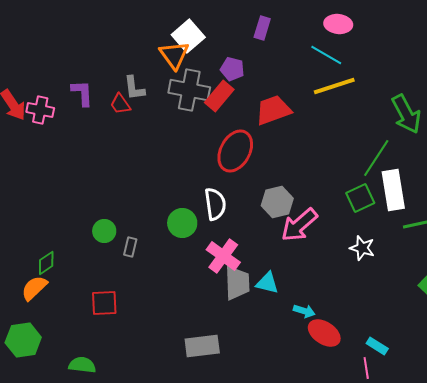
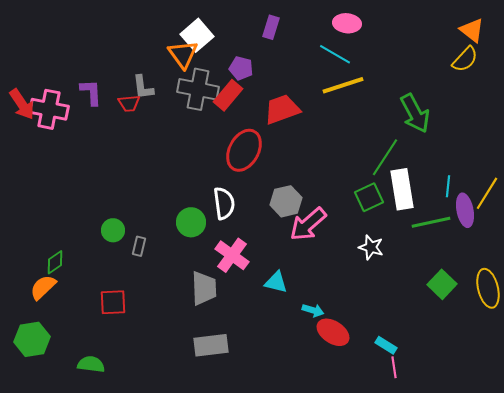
red trapezoid: (120, 104) -> (129, 103), turned -60
pink cross: (40, 110) -> (49, 109), size x1.4
gray trapezoid: (237, 283) -> (204, 288), moved
pink line: (366, 368) -> (394, 367), moved

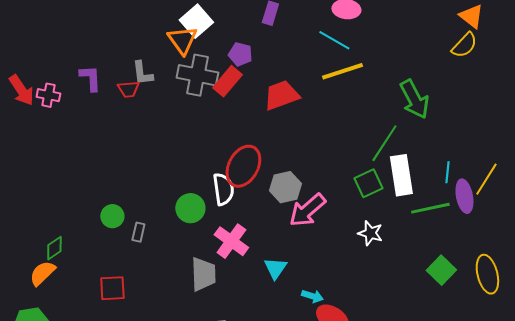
pink cross: (49, 109) -> (48, 95), size x0.6
red ellipse: (244, 150) -> (243, 166), moved
cyan triangle: (276, 282) -> (275, 268), turned 50

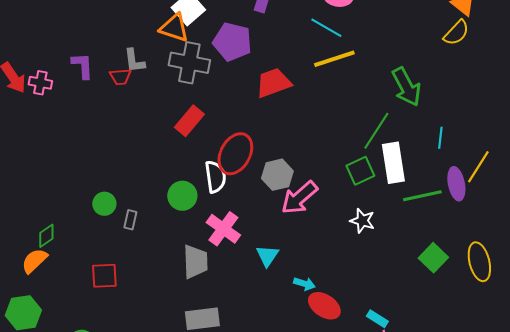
orange triangle: (182, 40) -> (174, 28), turned -36
purple pentagon: (240, 54) -> (232, 42), size x1.6
red rectangle: (227, 81) -> (189, 121), moved
cyan line: (447, 172) -> (440, 138), moved

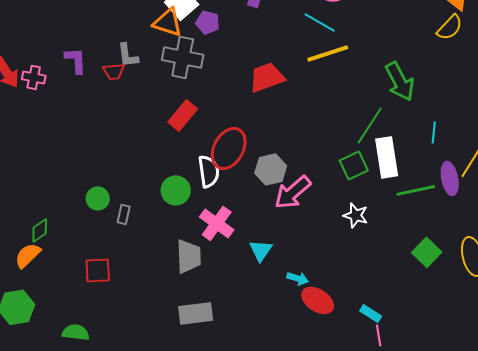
purple pentagon: (232, 42) -> (208, 22), moved, size x0.6

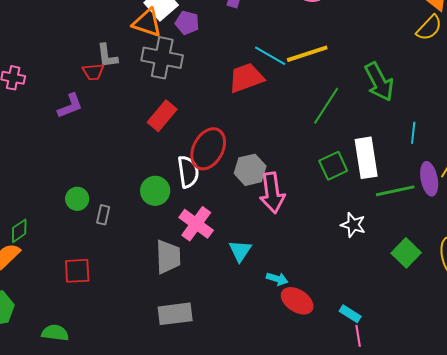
cyan line: (320, 22) -> (270, 56), moved
purple L-shape: (76, 60) -> (70, 106), moved, turned 72
green line: (370, 125) -> (326, 106), moved
pink arrow: (293, 192) -> (272, 193), turned -57
white star: (356, 215) -> (353, 225), moved

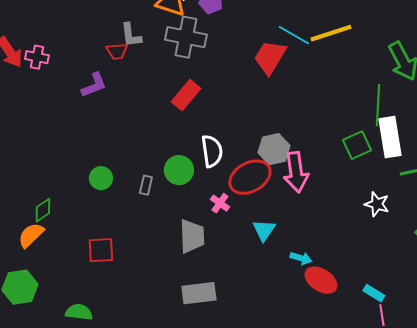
red trapezoid: (246, 78) -> (270, 57), turned -39
green line: (326, 106) -> (378, 105), moved, turned -30
red ellipse: (208, 149) -> (250, 177), moved, turned 33
gray rectangle: (103, 215) -> (146, 185), moved
pink cross: (196, 224) -> (220, 203), size x0.6

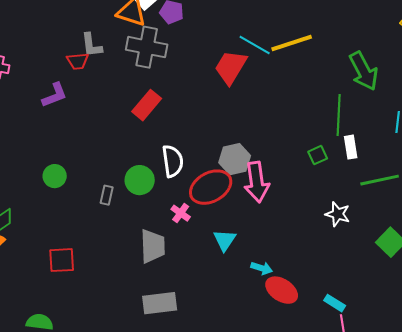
white rectangle: (390, 137) -> (351, 147), size x0.6
green square: (357, 145) -> (318, 155), size x0.7
green circle: (101, 178) -> (55, 176), moved

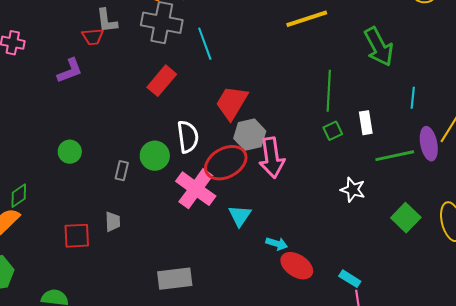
cyan line: (255, 45) -> (205, 44), moved, turned 40
red trapezoid: (231, 67) -> (232, 103), moved
green line: (339, 115) -> (329, 91), moved
pink cross: (181, 213) -> (196, 189), size x2.0
gray trapezoid: (153, 246) -> (113, 222), moved, size x0.6

